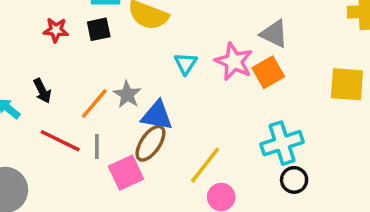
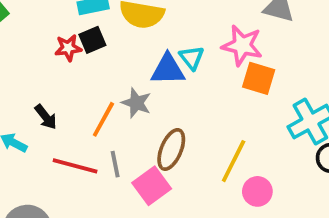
red star: (56, 30) -> (68, 48), moved
orange square: (268, 72) -> (259, 78), moved, turned -32
blue triangle: (157, 116) -> (168, 69), moved

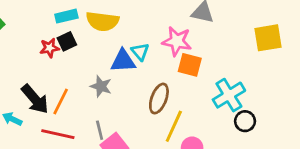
black arrow: (46, 117) -> (35, 99), size x1.6
orange line: (103, 119) -> (61, 101), moved
brown ellipse: (171, 149) -> (159, 99), moved
gray line: (115, 164) -> (100, 130), moved

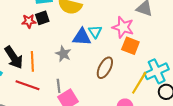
orange line: (61, 101) -> (32, 61), turned -36
yellow line: (174, 126) -> (139, 83), moved

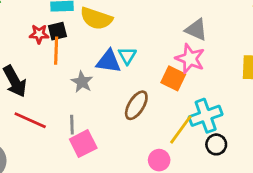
pink star: (123, 27) -> (190, 59), moved
orange line: (32, 61) -> (56, 51), moved

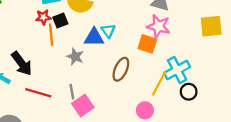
black square: (57, 31) -> (60, 20), moved
red star: (39, 34) -> (43, 17), moved

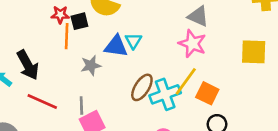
orange square: (147, 44) -> (207, 93), moved
gray star: (75, 57) -> (91, 65), turned 30
cyan cross: (177, 70) -> (165, 94), moved
yellow line: (159, 84) -> (186, 81), moved

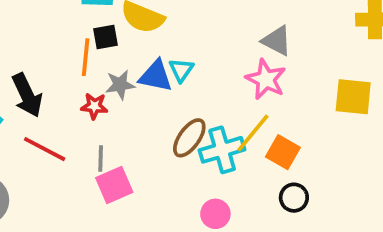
red star: (60, 15) -> (94, 106), moved
gray star: (91, 65) -> (120, 85), moved

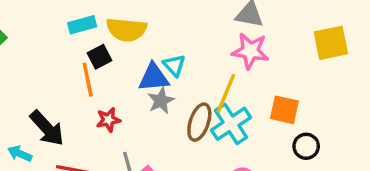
gray star: (120, 85) -> (161, 101), moved
yellow line: (253, 133) -> (226, 93), moved

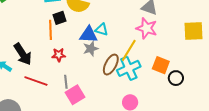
cyan triangle: (174, 65) -> (102, 30), turned -40
black circle: (306, 146) -> (176, 78), moved

